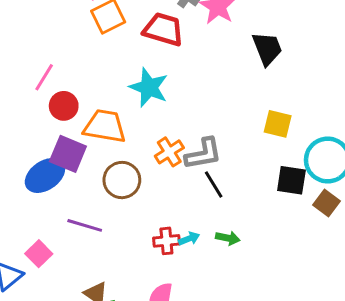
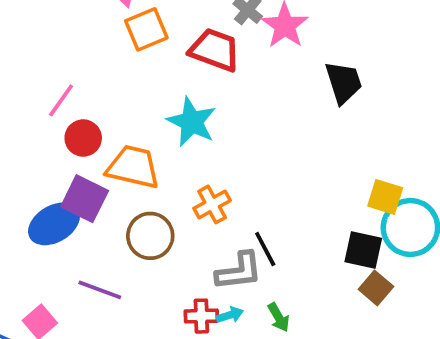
yellow square: (278, 124) -> (385, 197), moved
gray L-shape: (203, 154) -> (239, 271), moved
brown square: (326, 203) -> (376, 288), moved
green arrow: (228, 238) -> (279, 317), turned 45

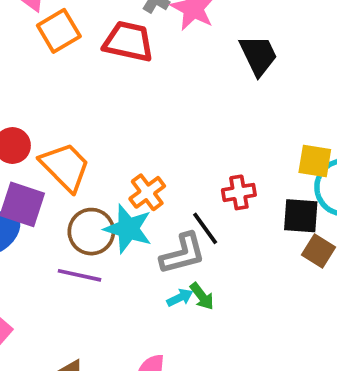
cyan star: (192, 122) -> (128, 229), moved
orange trapezoid: (133, 167) -> (65, 167), turned 40
purple line: (100, 290) -> (79, 275), moved
red cross: (201, 316) -> (239, 192), moved
green arrow: (279, 317) -> (202, 296), moved

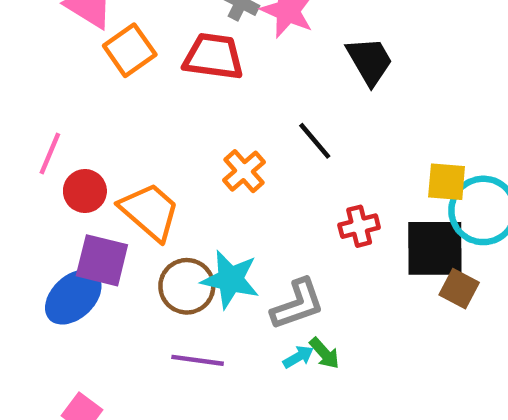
orange cross: (147, 192) -> (244, 171), moved
black square: (301, 216) -> (435, 248), size x1.4
black line: (205, 228) -> (315, 141), moved
purple line: (79, 275) -> (198, 360), moved

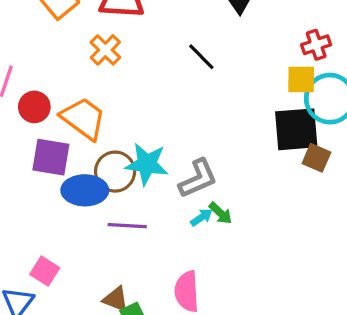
orange cross: (244, 171) -> (105, 50), moved
red cross: (359, 226) -> (316, 45), moved
blue ellipse: (73, 297) -> (85, 190), moved, turned 48

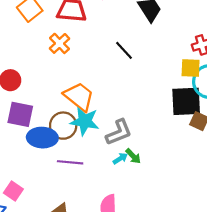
orange trapezoid: (83, 118) -> (79, 97), moved

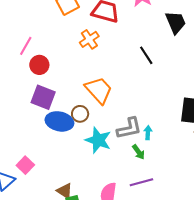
cyan star: (85, 121) -> (98, 140), moved
brown circle: (63, 126) -> (80, 114), size x0.7
cyan arrow: (120, 159) -> (148, 133), moved, turned -64
purple line: (70, 162) -> (141, 182), moved, turned -30

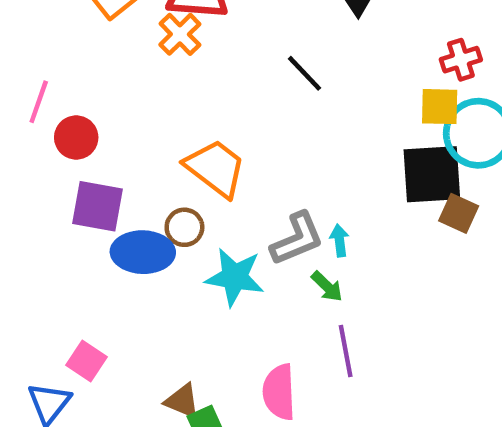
orange cross: (89, 39) -> (180, 34), moved
purple line: (141, 182) -> (346, 351), turned -75

